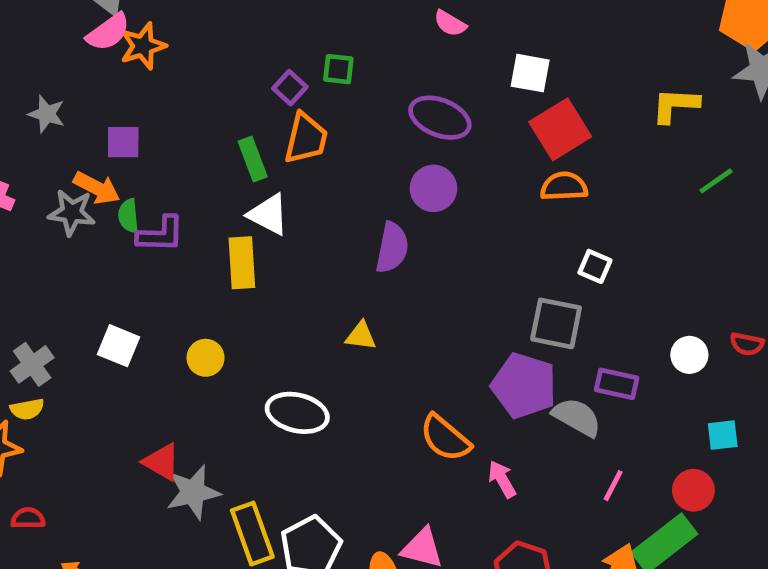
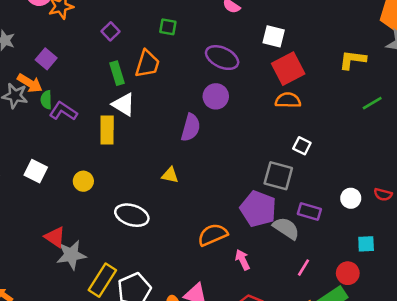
purple square: (290, 88) -> (110, 31), moved
purple square: (123, 142) -> (46, 59), turned 36
purple L-shape: (161, 234) -> (63, 111), turned -152
orange semicircle: (445, 438) -> (213, 235), turned 112
yellow rectangle: (252, 534) -> (102, 280), turned 48

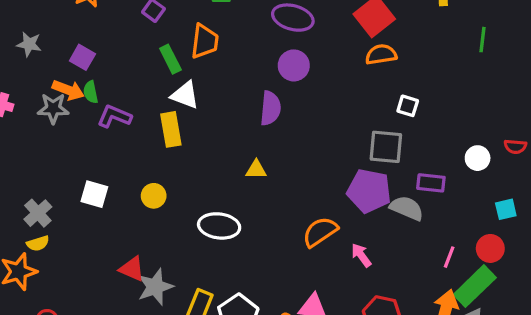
green semicircle: (46, 100) -> (91, 92), moved
green line: (372, 103) -> (483, 40), turned -42
pink line: (304, 268) -> (449, 257), moved

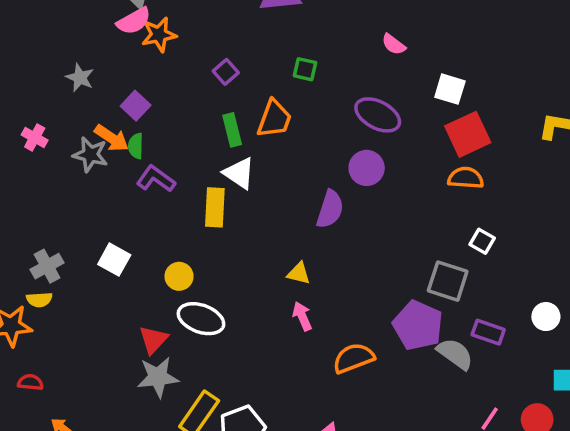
white ellipse: (219, 226) -> (201, 319), moved
pink arrow: (361, 255) -> (302, 316), moved
red triangle: (132, 269) -> (153, 340), moved, turned 36

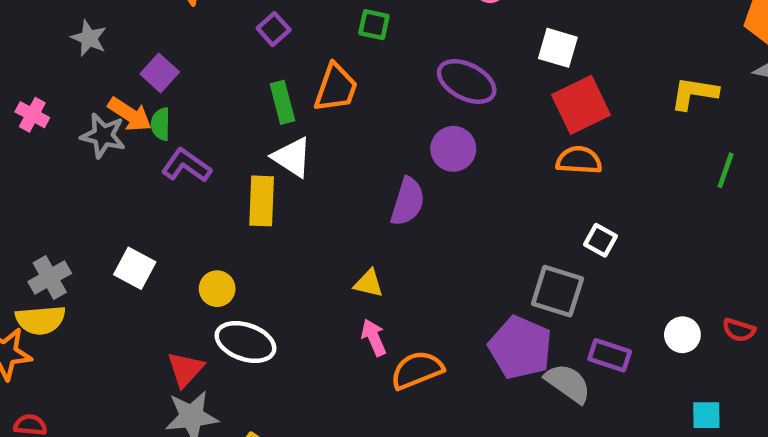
yellow semicircle: (39, 300) -> (40, 320), size x1.5
orange semicircle: (354, 358) -> (417, 370), moved

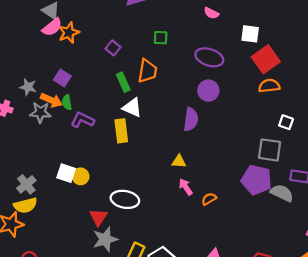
gray star: (89, 38) -> (28, 87), moved
yellow circle: (217, 289) -> (81, 176), moved
orange semicircle: (417, 370) -> (209, 199), size x0.6

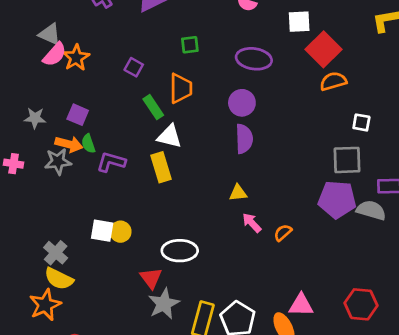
gray star: (28, 87) -> (35, 118), moved
purple circle: (208, 91) -> (242, 103), moved
yellow semicircle: (25, 205) -> (59, 279), turned 50

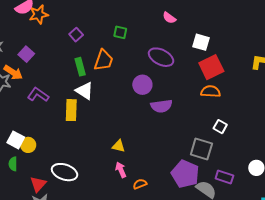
purple semicircle: (244, 139) -> (161, 106), moved, turned 65
green semicircle: (88, 144) -> (13, 164), moved

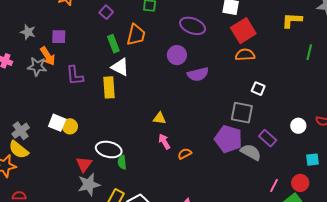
purple square: (26, 54) -> (59, 37), turned -35
orange arrow: (13, 72) -> (48, 56), turned 30
purple L-shape: (38, 95) -> (75, 76), turned -125
green semicircle: (13, 164) -> (122, 162), moved
purple rectangle: (224, 177) -> (268, 138), turned 30

